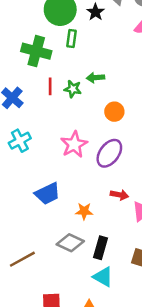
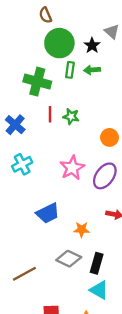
green arrow: (95, 78) -> (92, 70), moved

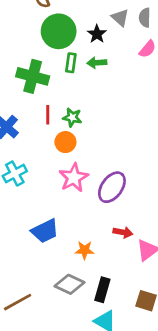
orange circle: (109, 137) -> (65, 142), moved

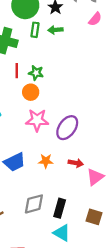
pink star: (74, 178) -> (37, 120), turned 30
orange star: (85, 250) -> (46, 161), moved
gray diamond: (70, 284) -> (34, 204), turned -40

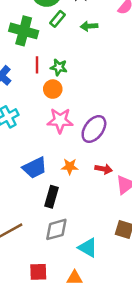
green rectangle: (35, 30) -> (58, 19), turned 32
green arrow: (55, 30) -> (89, 26), moved
gray diamond: (34, 204) -> (56, 229), moved
black rectangle: (60, 208) -> (52, 197), moved

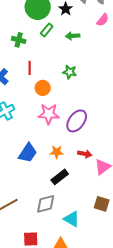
green cross: (24, 31) -> (19, 40), size x0.6
green star: (59, 67) -> (70, 72), moved
blue trapezoid: (35, 168) -> (28, 153), turned -30
black rectangle: (52, 197) -> (60, 177), moved, turned 36

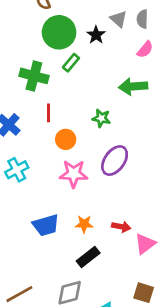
green arrow: (73, 36) -> (133, 86), moved, size x1.5
green cross: (19, 40) -> (34, 76), size x1.5
purple ellipse: (77, 121) -> (115, 161), moved
blue trapezoid: (28, 153) -> (46, 225), turned 40

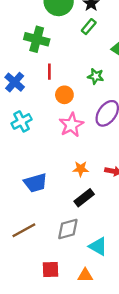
green rectangle: (71, 63) -> (89, 27), moved
pink star: (74, 174) -> (71, 125), turned -30
blue trapezoid: (46, 225) -> (35, 183), moved

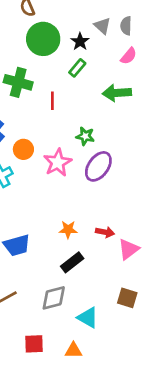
red line: (49, 72) -> (52, 101), moved
green star: (96, 76) -> (85, 136), moved
orange circle: (64, 95) -> (23, 149), moved
pink star: (71, 125) -> (58, 162), moved

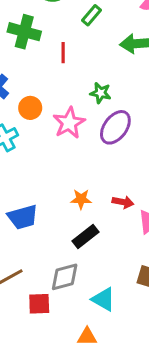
red square: (34, 344) -> (39, 304), moved

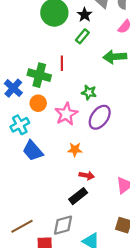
green cross: (24, 32) -> (39, 75), moved
orange star: (81, 199) -> (75, 150), moved
red arrow: (123, 202) -> (87, 176), moved
blue trapezoid: (23, 217) -> (33, 151), moved, turned 65

